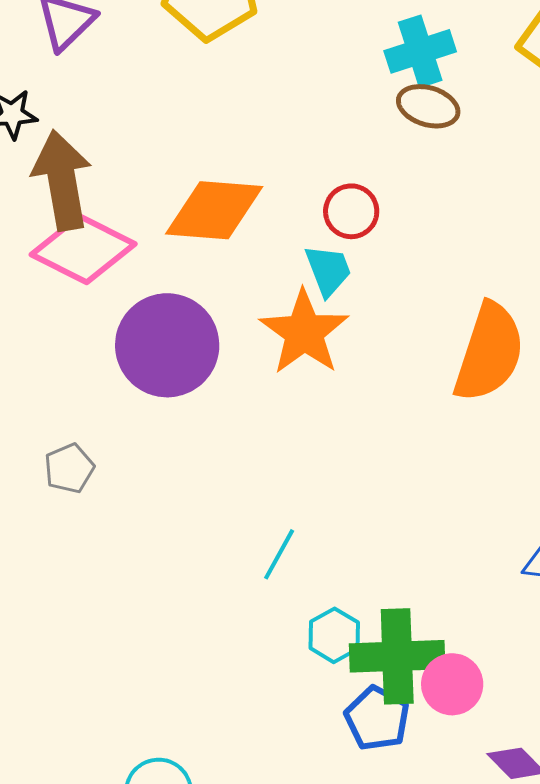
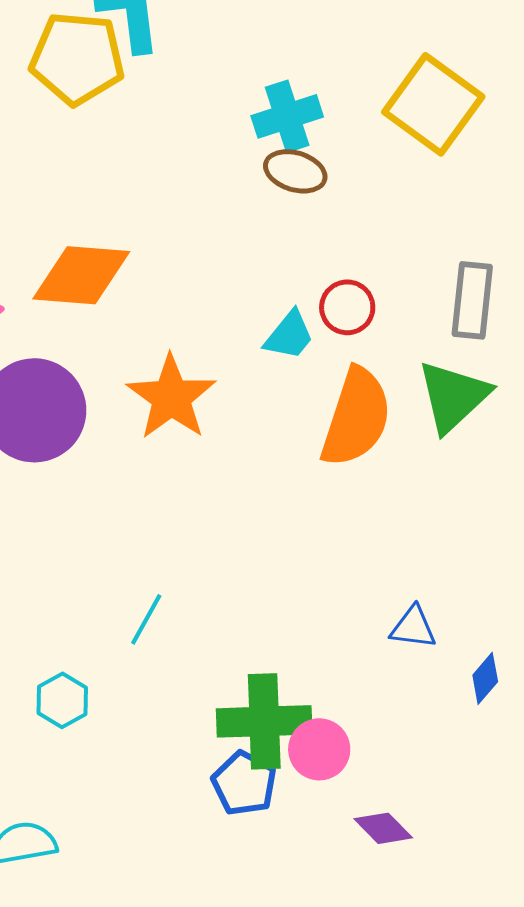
red circle: (351, 211) -> (347, 307), moved
cyan trapezoid: (328, 270) -> (289, 335), moved, turned 60
cyan hexagon: (334, 635) -> (62, 700), moved

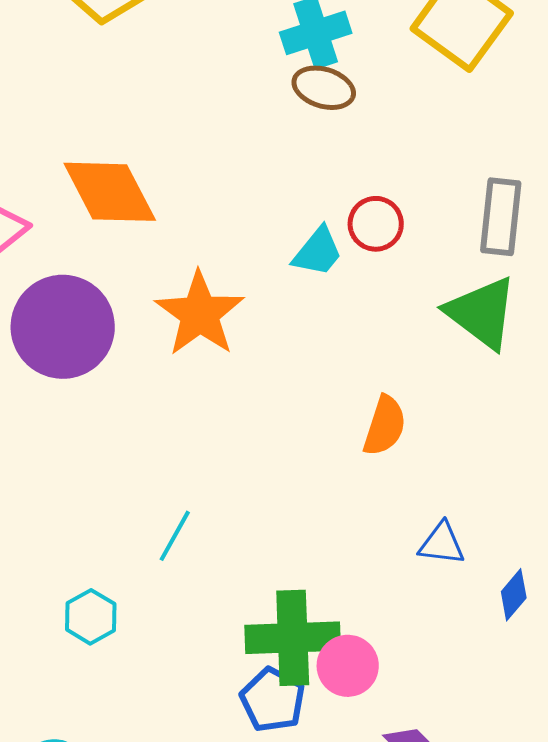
orange diamond: (81, 275) -> (110, 192), turned 58
green triangle: (453, 396) -> (482, 313), turned -40
orange semicircle: (356, 417) -> (385, 426), moved, size x0.6

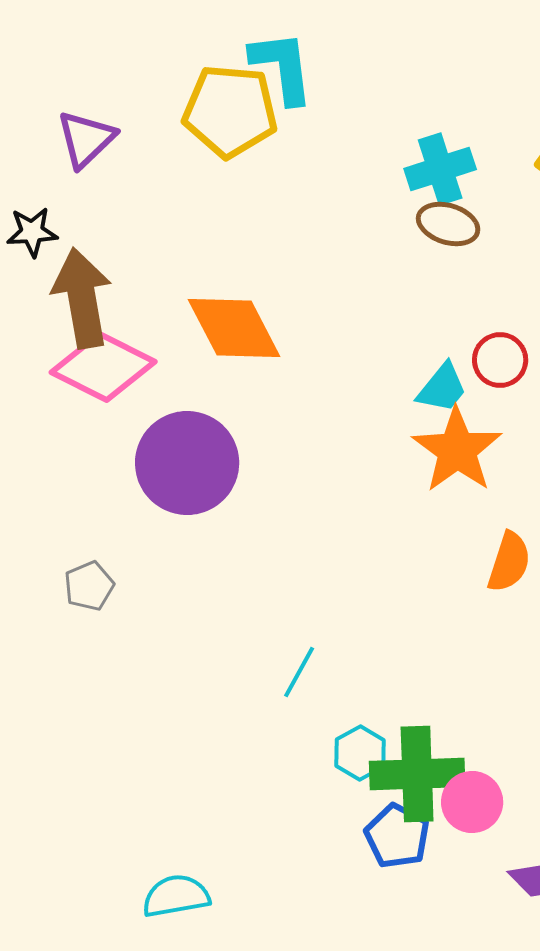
orange star: (200, 314) -> (457, 450), moved
cyan hexagon: (91, 617) -> (360, 753), moved

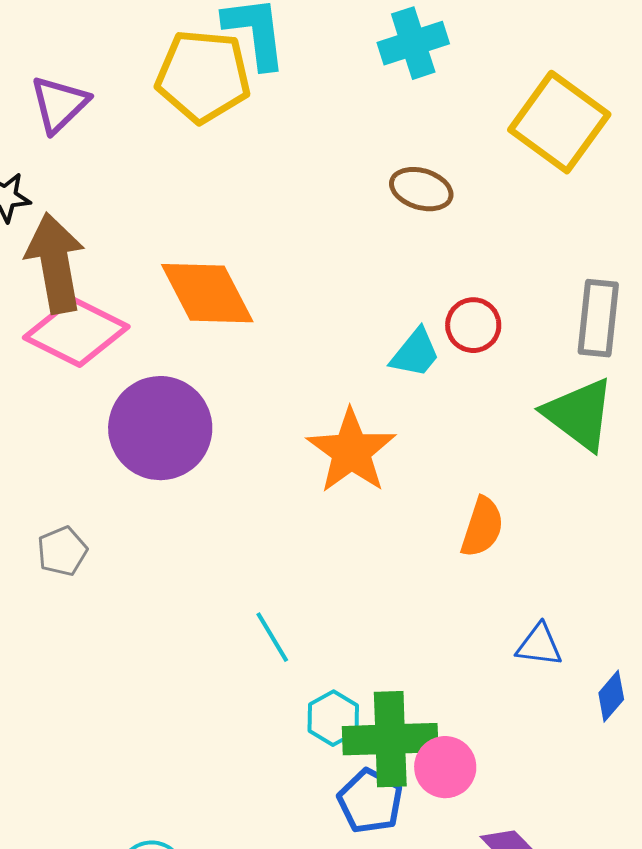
cyan cross: (440, 169) -> (413, 43), moved
orange star: (457, 450) -> (351, 451), moved
cyan line: (299, 672) -> (272, 637), turned -60

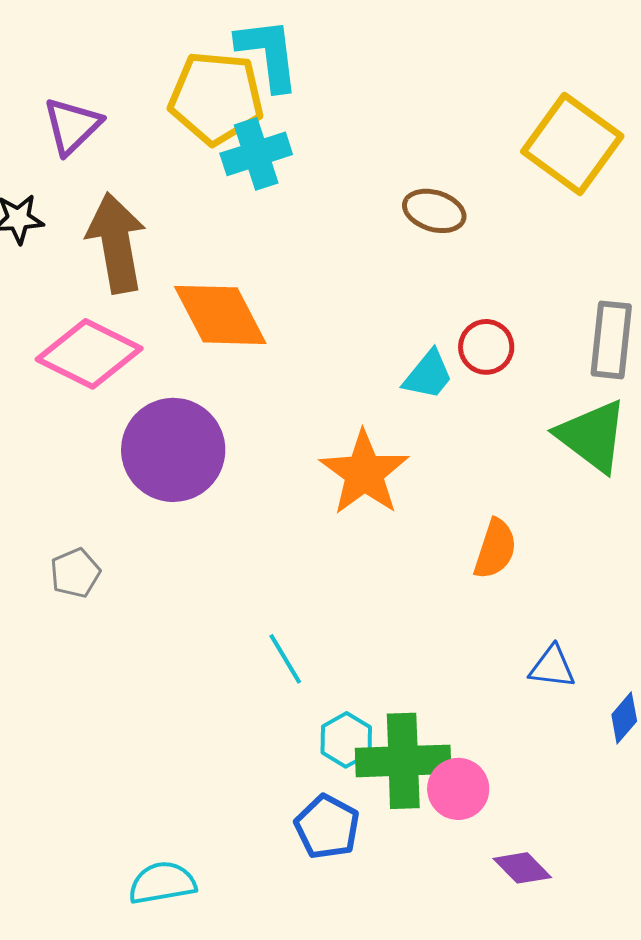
cyan cross: (413, 43) -> (256, 154), moved
brown arrow: (55, 263) -> (116, 243), moved
blue pentagon: (370, 801) -> (327, 827), moved

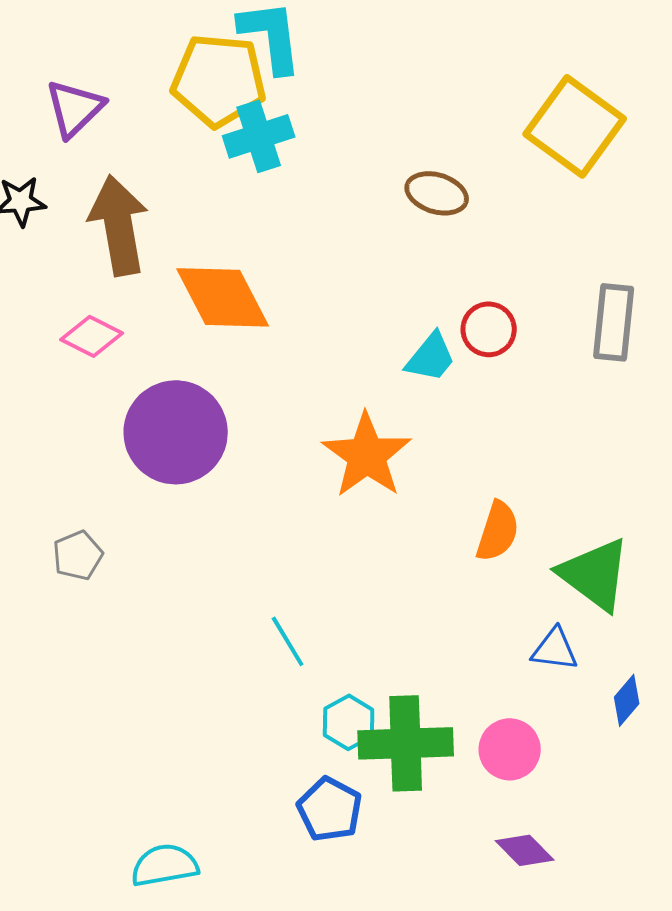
pink diamond: (89, 354) -> (92, 336), size x0.6
green triangle: (592, 436) -> (595, 574), moved
pink circle: (458, 789) -> (510, 749), moved

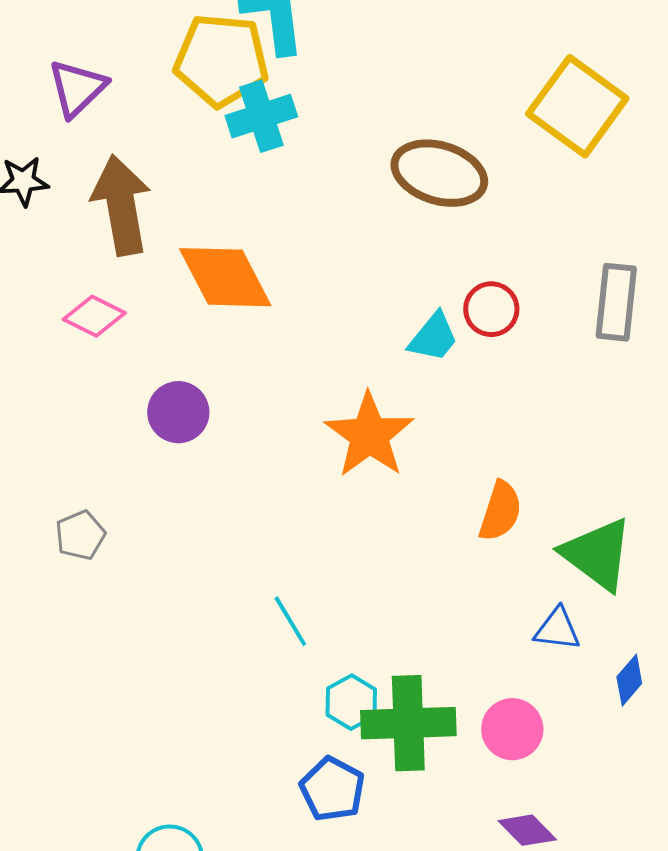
brown ellipse: (437, 193) -> (439, 173), size x1.5
purple circle: (176, 432) -> (178, 412), size x0.6

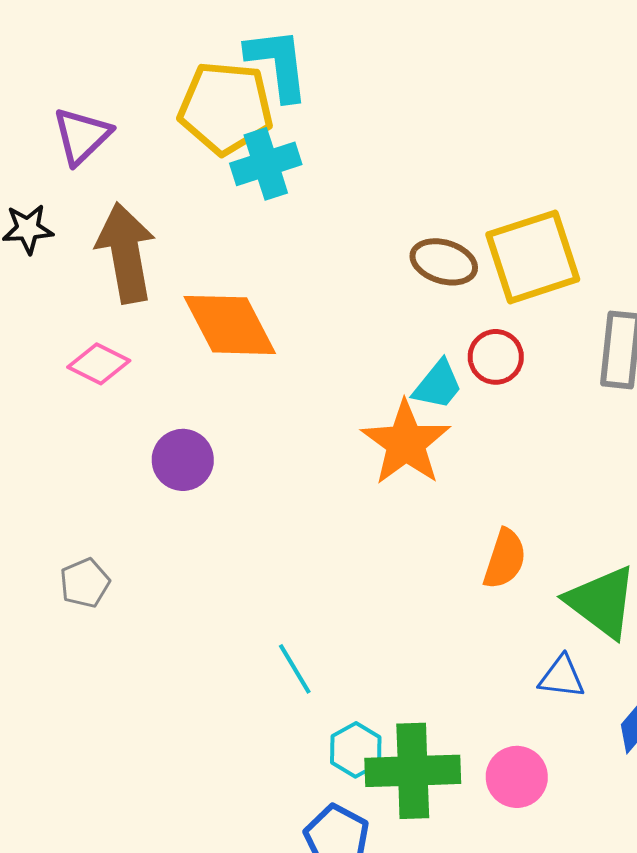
yellow square: (577, 106) -> (533, 257), moved, turned 36
brown ellipse: (439, 173) -> (444, 262), moved, size x0.7
orange star: (369, 435) -> (406, 443), moved

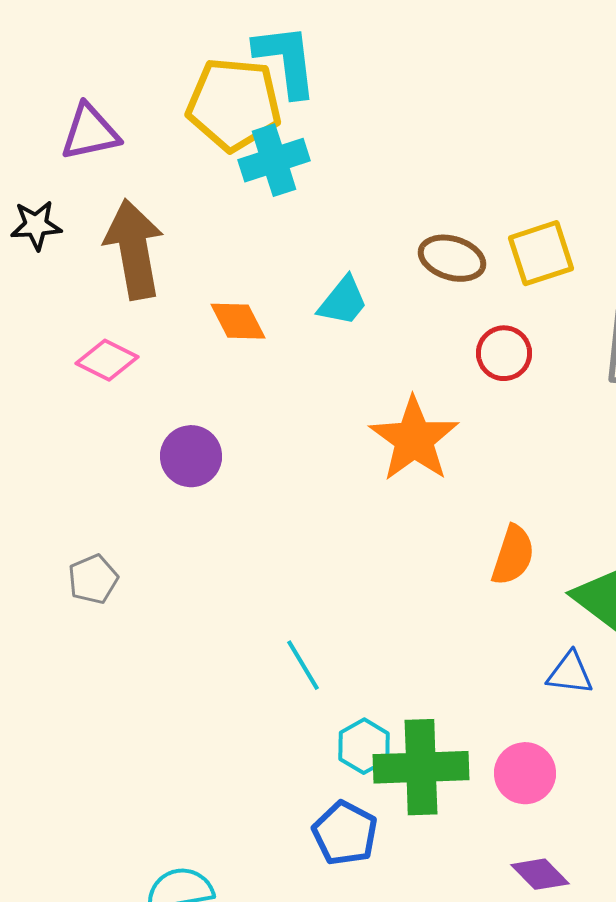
purple triangle: (82, 136) -> (90, 132), turned 32
yellow square: (533, 257) -> (541, 253), size x0.7
orange diamond: (230, 325) -> (238, 321), size x0.6
cyan trapezoid: (438, 385) -> (343, 301), moved

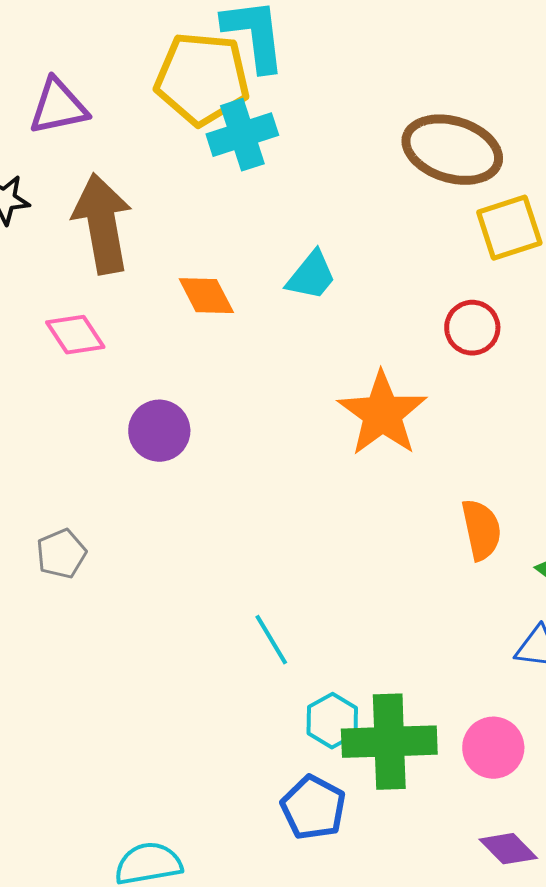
brown ellipse: (452, 258) -> (452, 150), moved, size x1.5
pink diamond: (107, 360) -> (75, 335), turned 30
orange semicircle: (513, 555) -> (481, 530), turned -30

